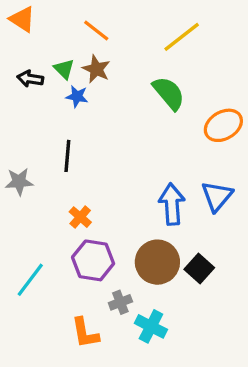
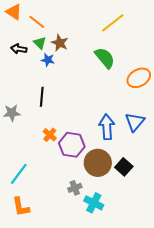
orange line: (96, 30) -> (37, 22), moved
purple hexagon: (93, 260) -> (72, 145), moved
orange L-shape: (85, 333) -> (21, 207), moved

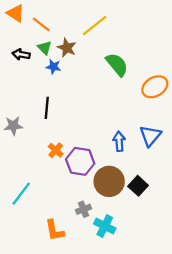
yellow line: (113, 23) -> (95, 25), moved
blue arrow: (107, 127) -> (119, 141), size x0.7
orange L-shape: (21, 207) -> (55, 230), moved

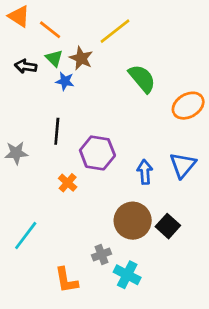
purple hexagon: (80, 161) -> (97, 153), moved

